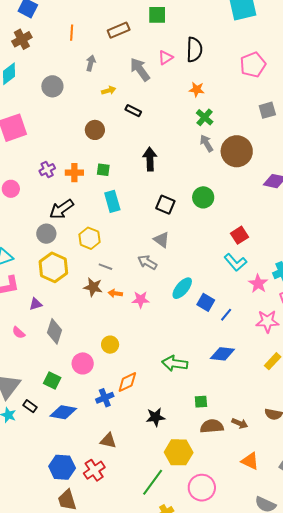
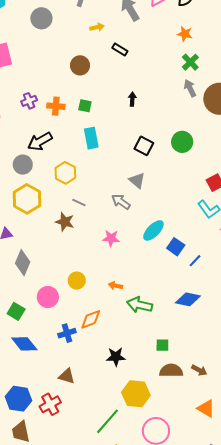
black arrow: (150, 159) -> (132, 99), size x0.6
orange arrow: (115, 293) -> (116, 286), moved
blue diamond: (63, 412) -> (24, 344), turned 36

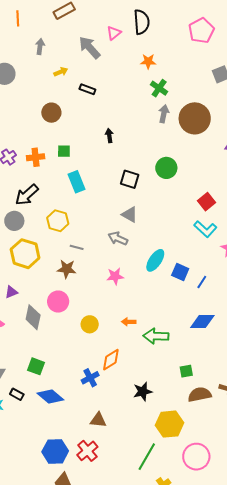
gray arrow: (190, 88) -> (164, 114), turned 48
pink circle: (48, 297) -> (58, 302), moved

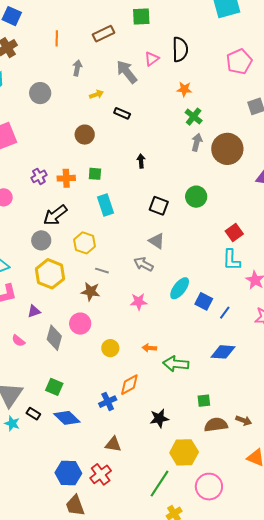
cyan L-shape: (205, 229) -> (231, 260), turned 45

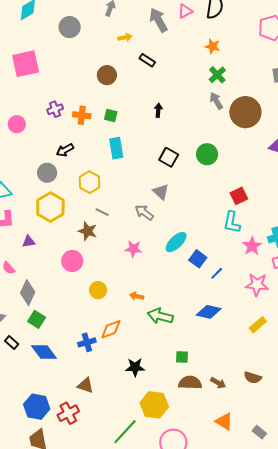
gray arrow: (197, 142) -> (216, 101), turned -54
black arrow: (55, 215) -> (65, 150), size x0.7
gray diamond: (54, 338) -> (28, 293), moved

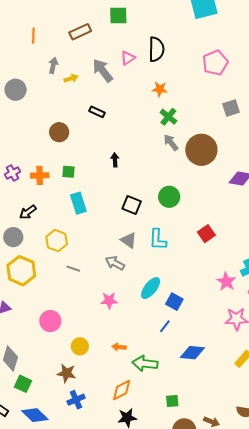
yellow arrow: (125, 37) -> (71, 78), moved
cyan L-shape: (232, 222) -> (158, 240), moved
brown star: (88, 231) -> (66, 373), moved
blue line: (217, 273) -> (165, 326), moved
orange diamond: (111, 329) -> (122, 390), moved

